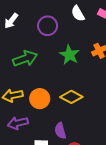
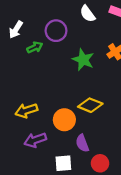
green arrow: (25, 59) -> (35, 47), moved, size x0.6
orange circle: (40, 99) -> (64, 120), moved

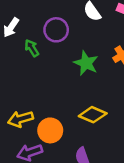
green arrow: (35, 47) -> (32, 48), turned -98
orange circle: (64, 120) -> (50, 130), moved

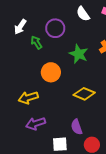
orange circle: (50, 130) -> (51, 72), moved

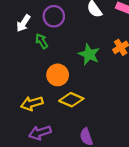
purple circle: (55, 28) -> (54, 16), moved
yellow diamond: (84, 94) -> (71, 100), moved

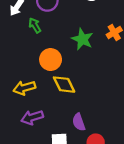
yellow diamond: (71, 100) -> (64, 85), turned 40

